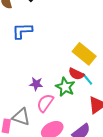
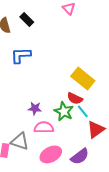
cyan line: (87, 79) -> (83, 111), moved
pink semicircle: (45, 103) -> (44, 127), turned 54

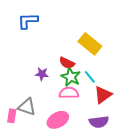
red semicircle: (75, 98) -> (67, 63), moved
pink semicircle: (44, 127) -> (69, 93), moved
purple semicircle: (80, 156) -> (99, 122), moved, turned 30

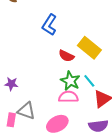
blue L-shape: (28, 21) -> (49, 25), moved, turned -55
red semicircle: (67, 63) -> (66, 56), moved
purple star: (42, 74) -> (11, 84), moved

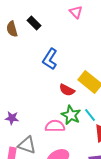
pink semicircle: (68, 97) -> (55, 126), moved

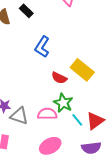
cyan line: (90, 115) -> (77, 120), moved
gray triangle: (27, 145) -> (19, 116), moved

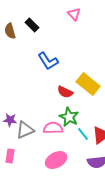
blue L-shape: (42, 47) -> (48, 61), turned -65
gray triangle: (19, 116) -> (25, 130), turned -42

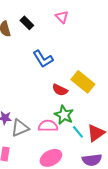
pink triangle: (74, 14) -> (62, 17), moved

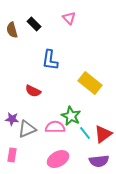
blue L-shape: (43, 59) -> (50, 60), turned 40
red semicircle: (60, 90) -> (33, 91), moved

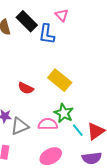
black rectangle: (34, 24) -> (27, 21), size x1.5
blue L-shape: (50, 60) -> (47, 34), moved
yellow rectangle: (90, 83) -> (60, 80), moved

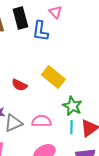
black rectangle: (27, 21) -> (20, 18), turned 30
green star: (64, 113) -> (72, 106), moved
cyan line: (78, 130) -> (71, 127), turned 40

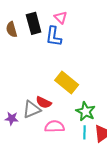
pink triangle: (55, 12) -> (61, 17), moved
red semicircle: (19, 85) -> (44, 102), moved
gray triangle: (13, 123) -> (32, 109), moved

